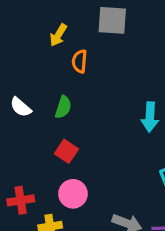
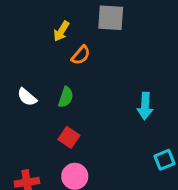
orange semicircle: (80, 61) -> (81, 55), turned -144

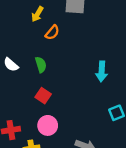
green semicircle: (66, 97) -> (41, 65), turned -35

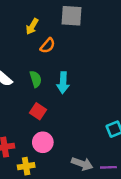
cyan arrow: (102, 72) -> (63, 83), moved

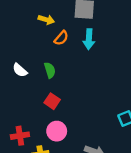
yellow arrow: (32, 27) -> (46, 20), turned -105
cyan arrow: (63, 83) -> (89, 39), moved

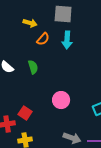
red square: (52, 101) -> (25, 113), moved
pink circle: (57, 131) -> (61, 100), moved

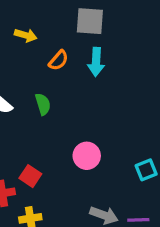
yellow arrow: (30, 23) -> (26, 35), moved

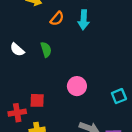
red square: (30, 176) -> (37, 100), turned -32

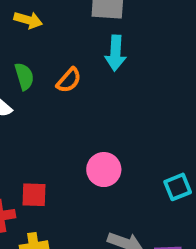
orange semicircle: (57, 19) -> (69, 80), moved
green semicircle: (46, 50) -> (24, 76), moved

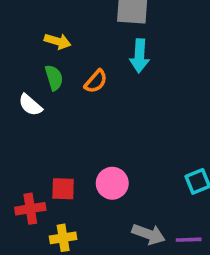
yellow arrow: (28, 20) -> (58, 41), moved
pink circle: (104, 170) -> (112, 183), moved

